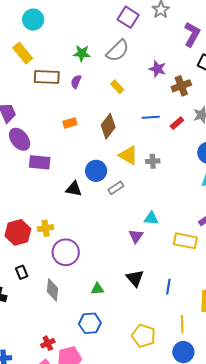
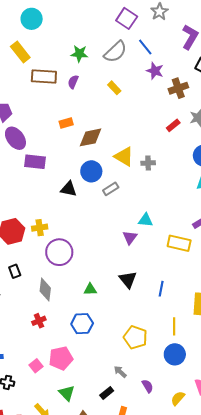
blue line: (151, 117) -> (145, 47), moved, turned 54
brown diamond: (108, 126) -> (90, 137), moved, turned 40
red cross: (48, 343) -> (39, 321), moved

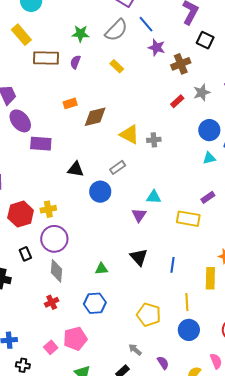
blue circle: (91, 171) -> (100, 192), moved
purple circle: (59, 252) -> (54, 239), moved

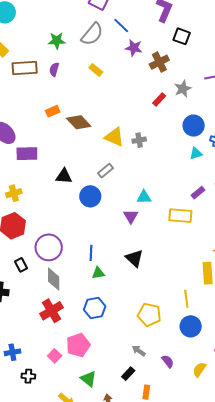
brown diamond: (95, 117) -> (79, 122), turned 65
yellow cross: (48, 209) -> (14, 193), moved
blue line: (172, 265) -> (91, 253), moved
red cross: (52, 302) -> (52, 311), size x1.6

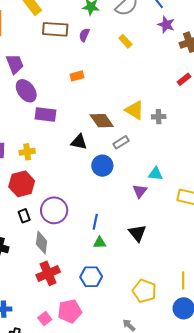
brown diamond: (79, 122) -> (102, 121), moved
black rectangle: (21, 265) -> (24, 216), moved
gray diamond: (54, 279) -> (42, 243), moved

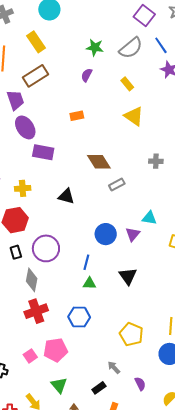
brown rectangle: (55, 29) -> (36, 76), moved, turned -40
yellow triangle: (134, 110) -> (134, 116), moved
black triangle: (79, 142) -> (66, 196), moved
blue circle: (102, 166) -> (106, 234), moved

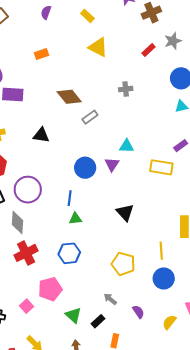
black triangle: (128, 276) -> (125, 212), moved
pink square: (30, 356) -> (27, 306), moved
green triangle: (59, 385) -> (73, 315), moved

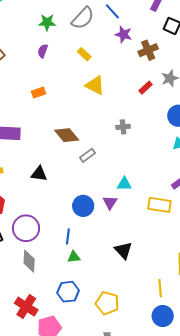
gray diamond: (17, 223) -> (29, 261), moved
red cross: (26, 253) -> (26, 307), moved, turned -30
yellow pentagon: (123, 264) -> (107, 303), moved

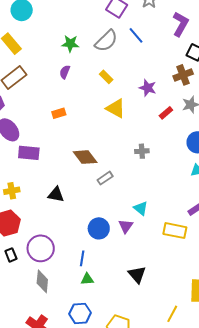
purple star: (124, 34) -> (148, 88), moved
brown cross: (148, 50) -> (183, 75), moved
cyan triangle: (124, 184) -> (141, 208), turned 35
yellow line: (160, 288) -> (172, 314), turned 30

